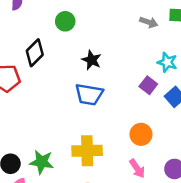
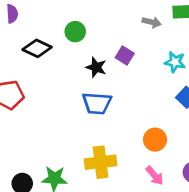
green circle: (65, 21) -> (75, 32), moved
black diamond: (35, 53) -> (37, 48), moved, turned 76
purple square: (148, 85) -> (125, 55), moved

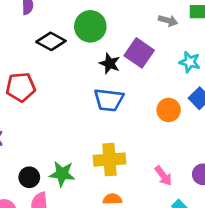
green circle: (75, 32) -> (90, 26), size x1.5
purple square: (125, 55) -> (139, 53), size x1.5
orange circle: (155, 140) -> (169, 110), moved

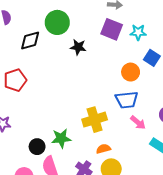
black diamond: (51, 41) -> (30, 41), turned -30
purple square: (139, 53) -> (112, 29), moved
blue trapezoid: (109, 100) -> (127, 100), moved

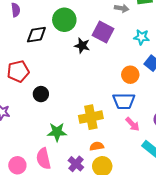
purple square: (112, 29) -> (103, 32), moved
black circle: (37, 147) -> (41, 94), moved

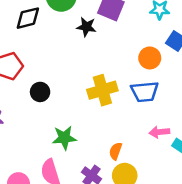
yellow cross: (91, 117) -> (102, 90), moved
pink arrow: (132, 124) -> (159, 132), moved, turned 133
orange semicircle: (97, 146) -> (116, 151), turned -56

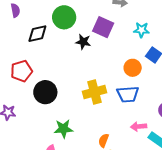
black circle: (40, 92) -> (45, 92), size x1.5

